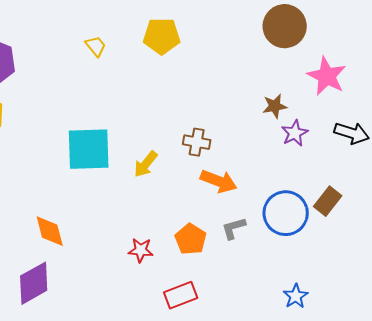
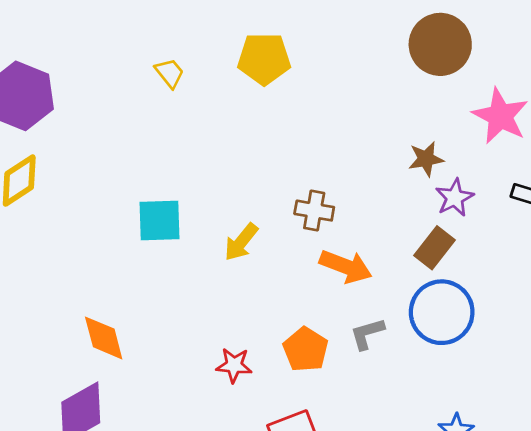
cyan square: (89, 149) -> (160, 221), size x0.7
brown rectangle: (328, 201) -> (435, 248), moved

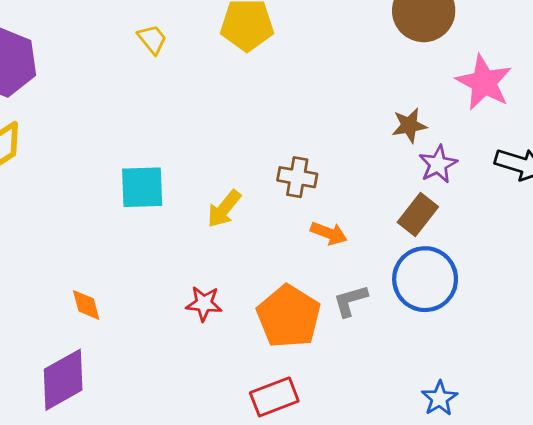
orange arrow: (346, 266) -> (329, 233), size x0.7
orange diamond: (104, 338) -> (86, 305), size x0.7
orange pentagon: (306, 349) -> (289, 316), size x1.4
red star: (234, 365) -> (204, 304), moved

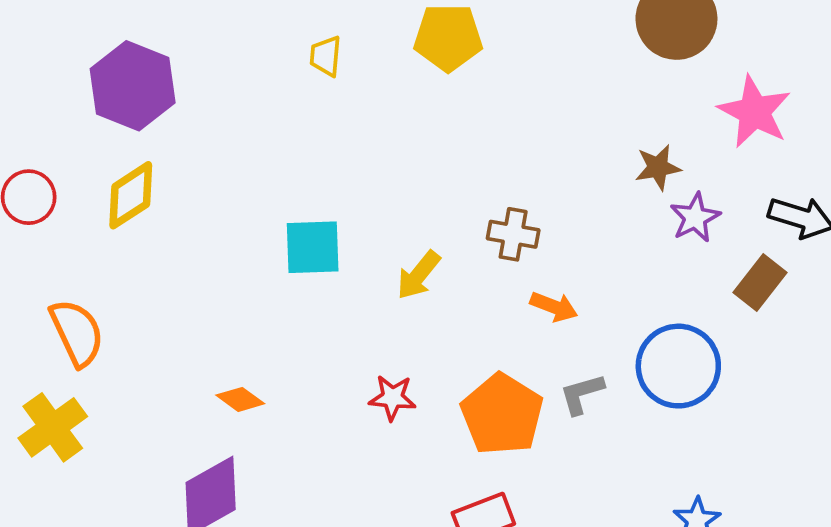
yellow trapezoid: (152, 39) -> (326, 56), turned -136
brown rectangle: (418, 215) -> (760, 283), moved
orange diamond: (86, 305) -> (240, 399), turned -39

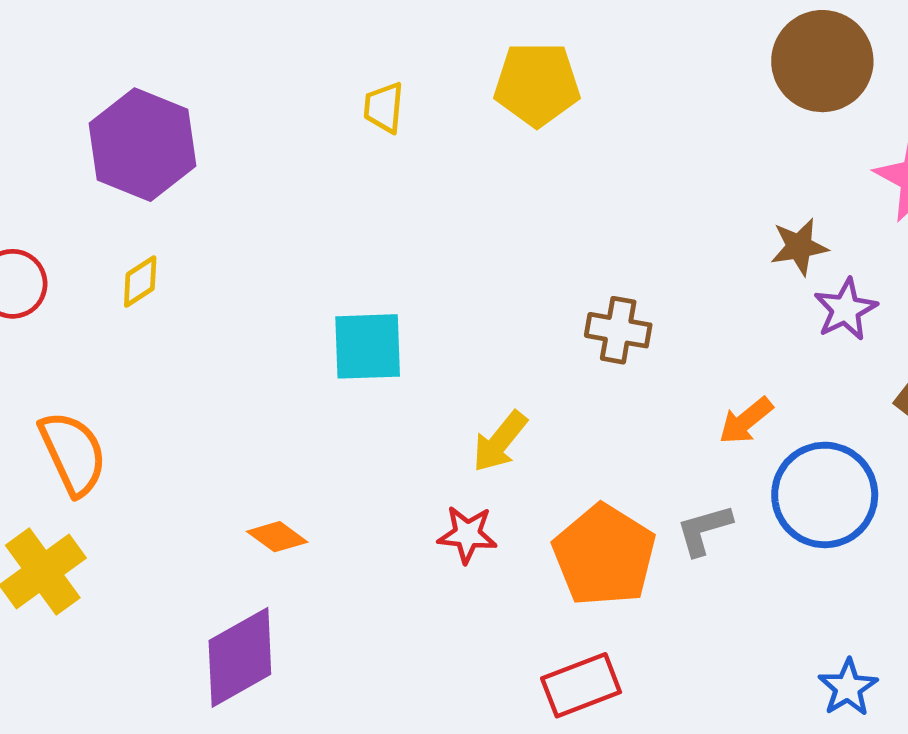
yellow diamond: (131, 195) -> (140, 281), size x0.6
yellow arrow: (418, 275) -> (500, 442), moved
orange arrow: (554, 307) -> (746, 421), moved, turned 120

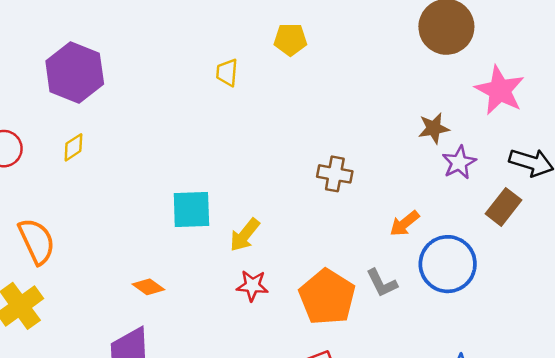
yellow pentagon: (537, 84) -> (290, 40), size x0.7
yellow trapezoid: (384, 107) -> (227, 72), moved
cyan square: (368, 346) -> (191, 209), moved
yellow arrow: (500, 442) -> (245, 235), moved
gray L-shape: (704, 530) -> (382, 283), turned -100

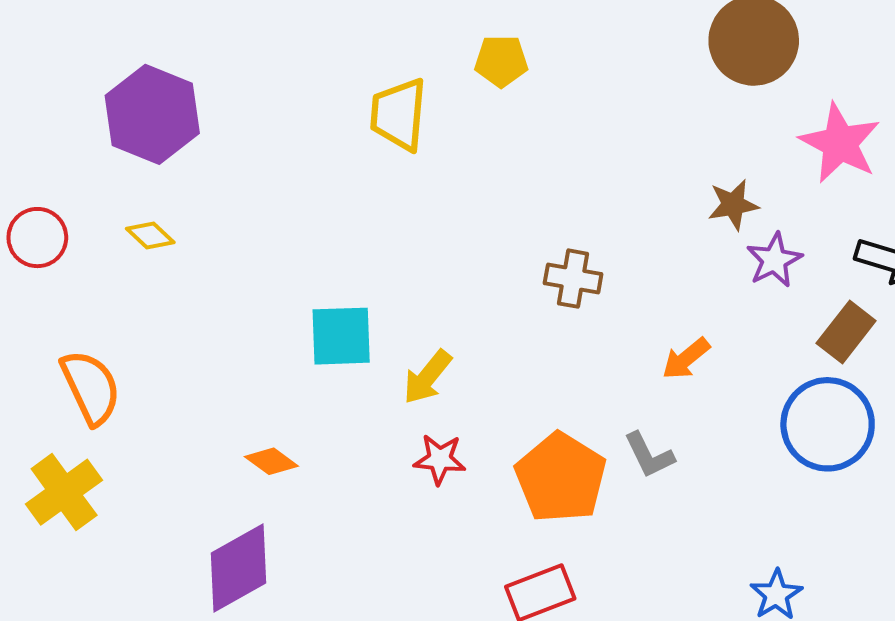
yellow trapezoid: (227, 72) -> (399, 114), size x1.6
yellow diamond: (73, 147) -> (150, 235), turned 76
blue circle: (448, 264) -> (828, 424), moved

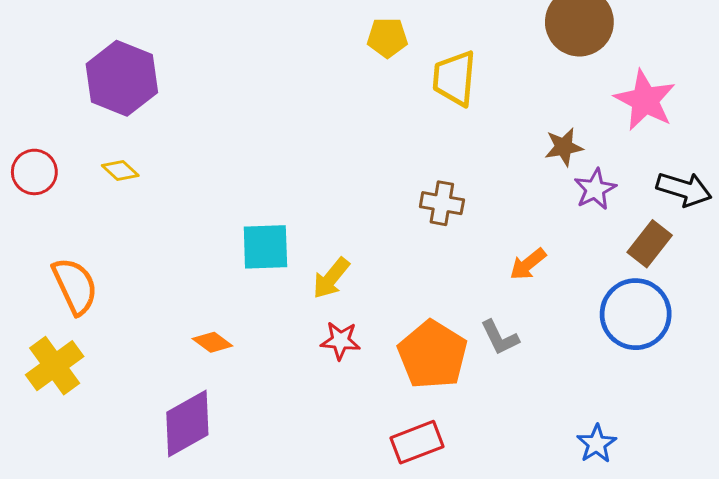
yellow trapezoid: (399, 114) -> (454, 78), moved

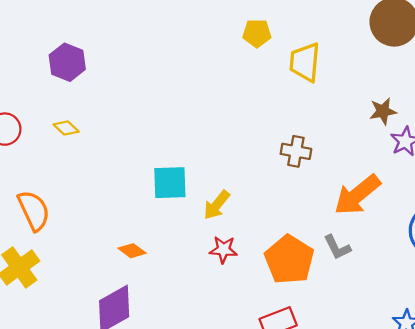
purple hexagon: (122, 78) -> (67, 62), size x0.7
orange arrow: (528, 264) -> (357, 195), size x1.8

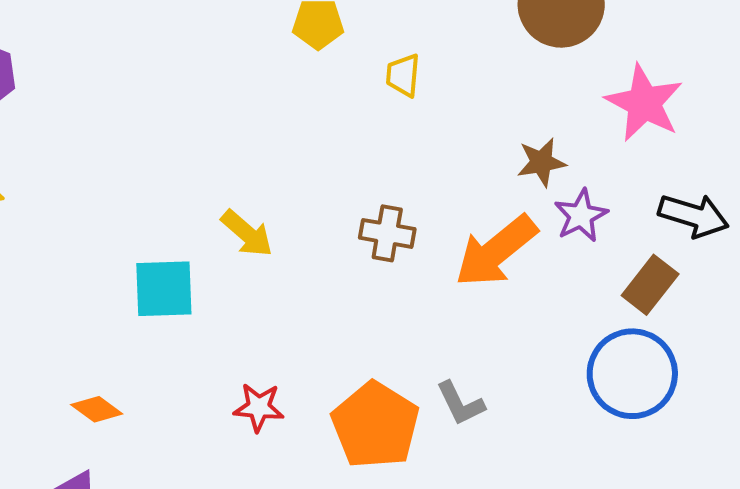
yellow trapezoid: (305, 62) -> (403, 75), size x0.6
orange arrow: (357, 195) -> (496, 251), moved
yellow arrow: (217, 205) -> (247, 233), moved, turned -88

